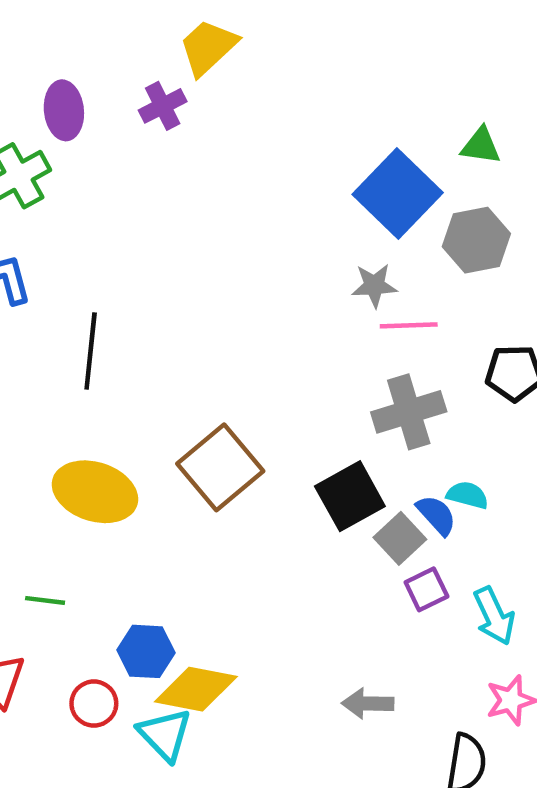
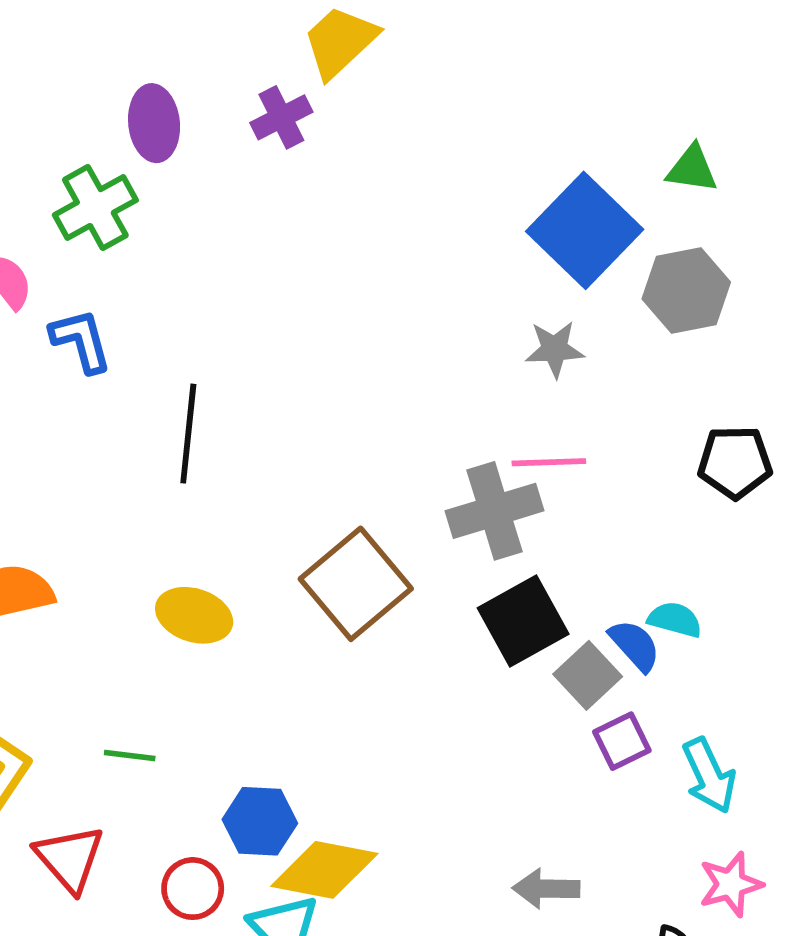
pink line: (409, 325) -> (549, 462), moved
gray cross: (409, 412) -> (495, 511), moved
yellow ellipse: (95, 492) -> (194, 615), size x0.7

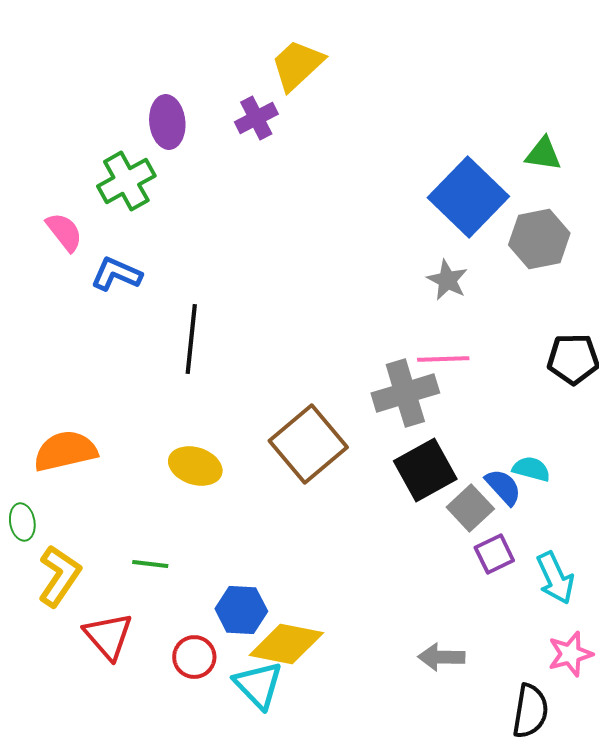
blue L-shape: (81, 341) -> (116, 274), turned -51
gray star: (555, 349) -> (447, 280), turned 30

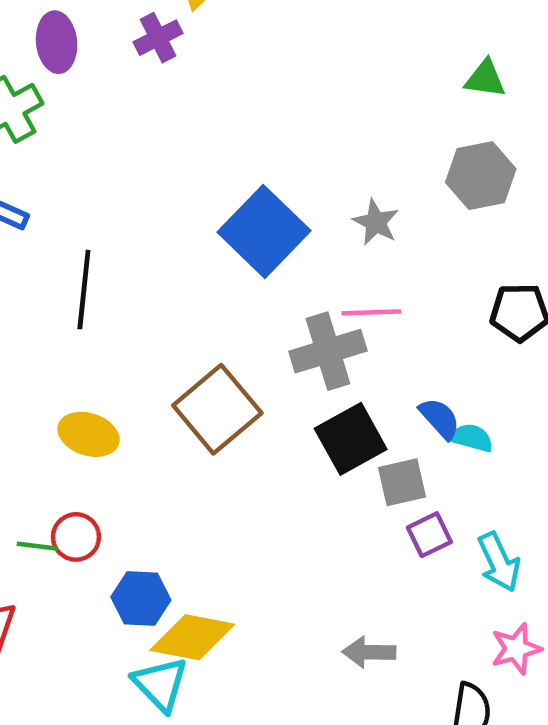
blue square: (468, 197) -> (264, 231), moved
blue semicircle: (503, 487) -> (440, 418), moved
gray square: (470, 508) -> (402, 482), turned 30
red circle: (194, 657) -> (76, 537), moved

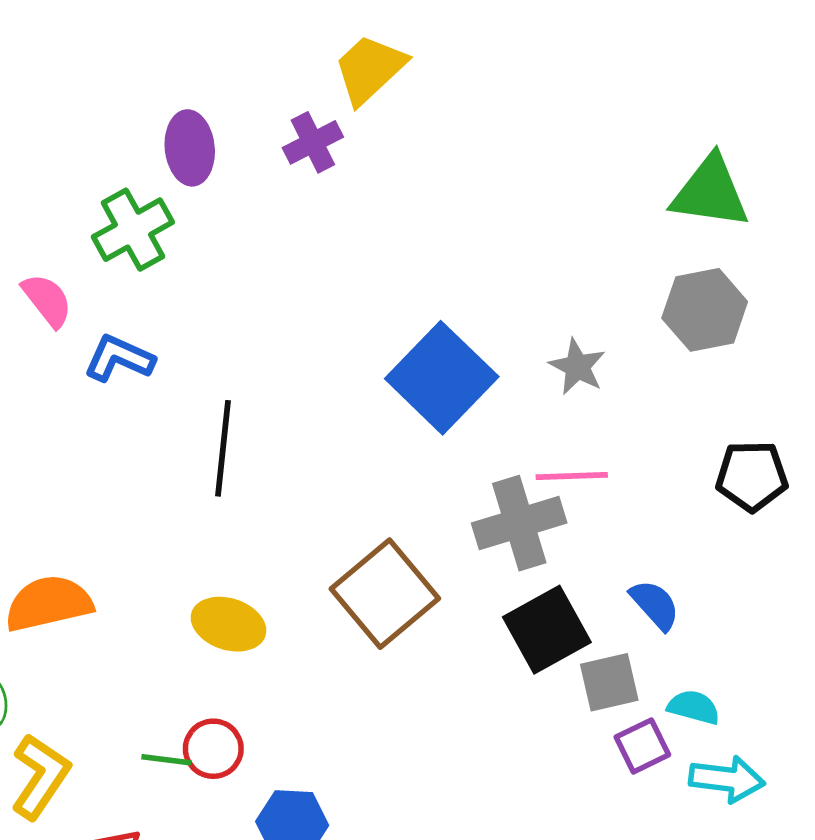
green triangle: (485, 79) -> (710, 192), size x1.6
cyan semicircle: (472, 438) -> (694, 707), moved
cyan arrow: (499, 562) -> (727, 779), turned -58

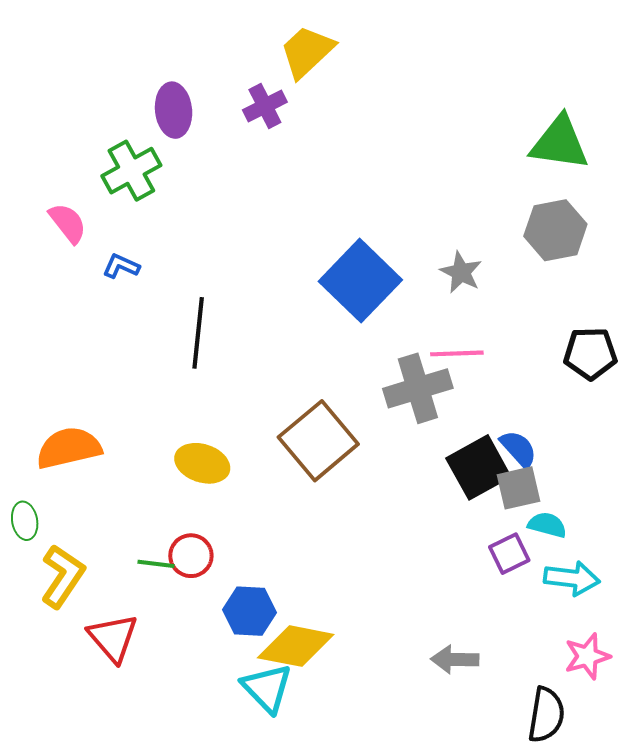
blue L-shape: (119, 358) -> (121, 266), size x0.7
black square: (547, 630) -> (478, 467), moved
gray square: (609, 682) -> (518, 488), moved

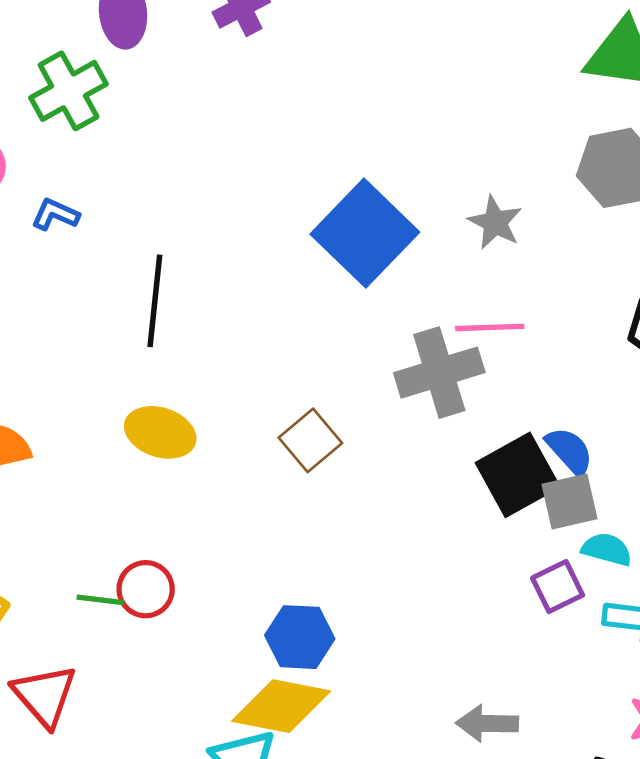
brown square: (318, 441) -> (310, 440), size x0.6
yellow ellipse: (202, 463) -> (160, 432), moved
blue hexagon: (249, 611) -> (300, 637), moved

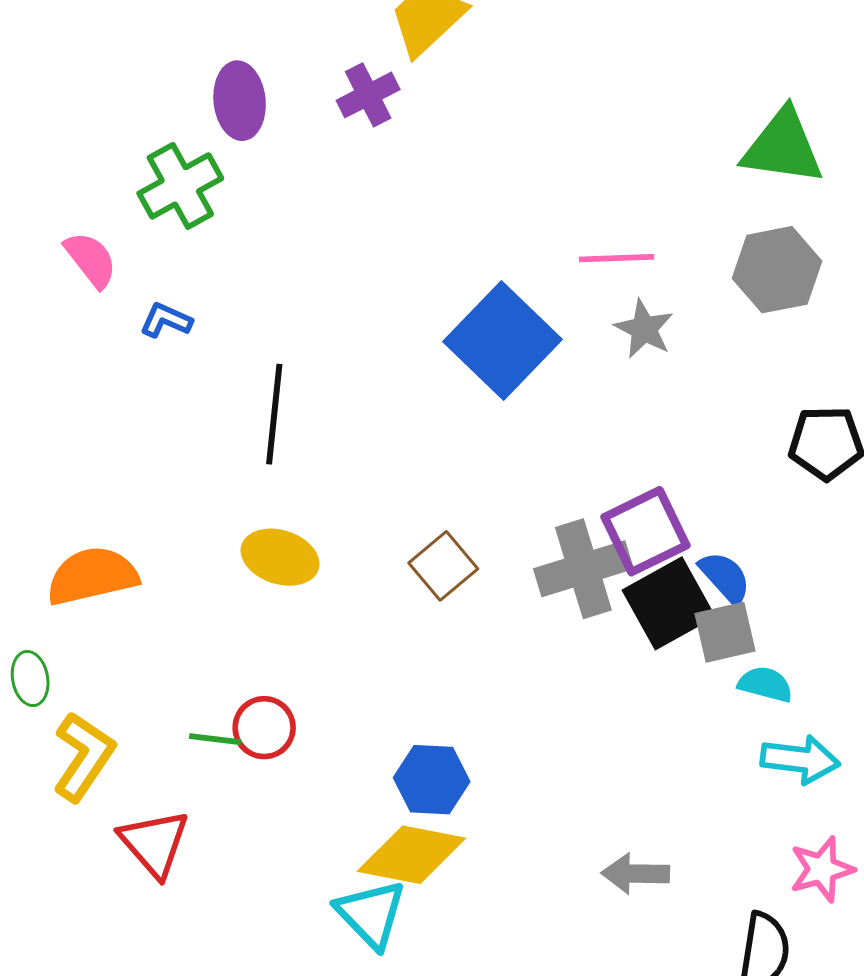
pink line: (490, 327) -> (617, 258), moved
gray cross: (439, 373) -> (583, 569), moved
purple square: (558, 587) -> (645, 531), moved, size x1.5

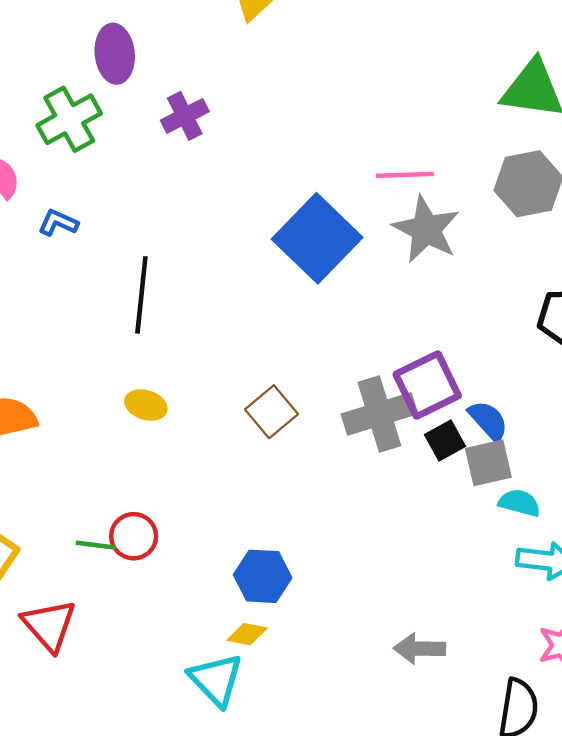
purple cross: (368, 95) -> (185, 116), moved
gray star: (644, 329) -> (426, 229), size x1.5
yellow ellipse: (280, 557) -> (146, 405), size x0.7
black square: (669, 603) -> (445, 441), size x0.6
yellow diamond: (411, 855) -> (247, 634), size x0.5

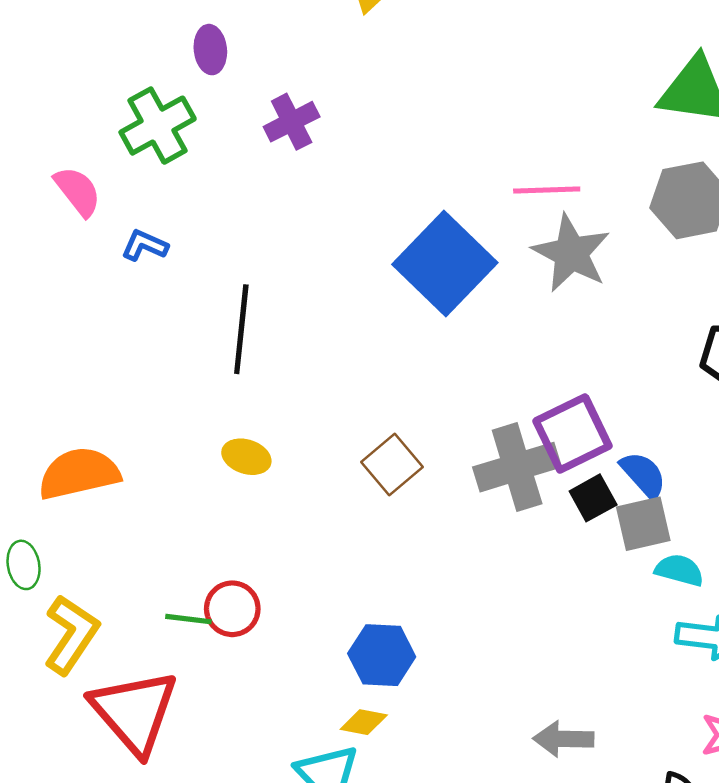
purple ellipse: (115, 54) -> (210, 50), size x0.7
red triangle: (49, 625) -> (134, 712), size x1.4

